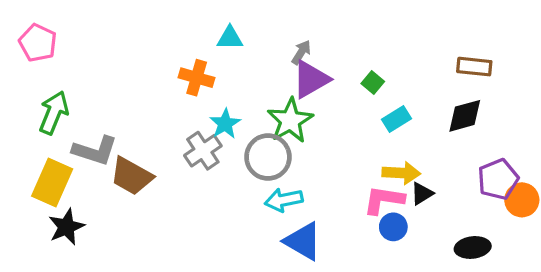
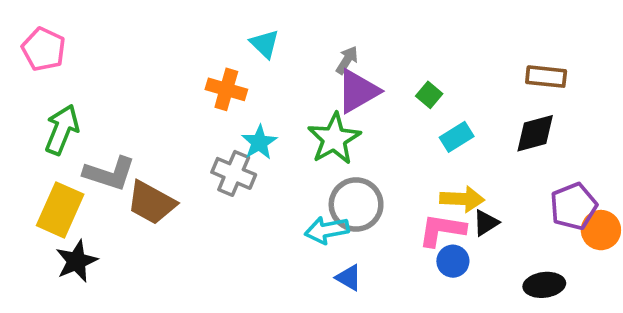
cyan triangle: (230, 38) -> (265, 44), turned 44
gray cross: (203, 151) -> (234, 173), turned -33
gray circle: (268, 157) -> (356, 204), moved
blue triangle: (303, 241) -> (349, 278), size x0.6

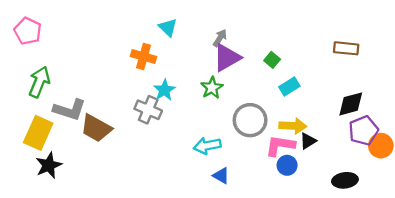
black diamond: (535, 133) -> (351, 104), moved
green star: (334, 139) -> (212, 88), size x0.7
gray circle: (356, 204) -> (250, 120), moved

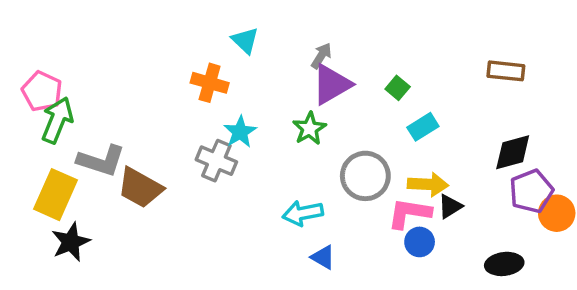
pink pentagon: (28, 31) -> (42, 91), moved

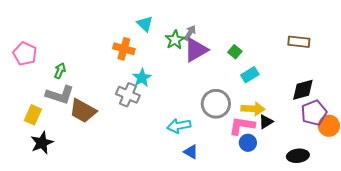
green arrow: (57, 120) -> (60, 71), moved, size x0.6
green star: (309, 129) -> (175, 40), moved
yellow rectangle: (55, 195) -> (33, 115), size x0.7

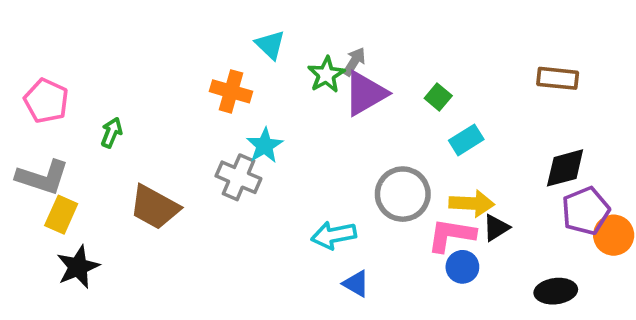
gray L-shape: (60, 95) -> (43, 177), moved

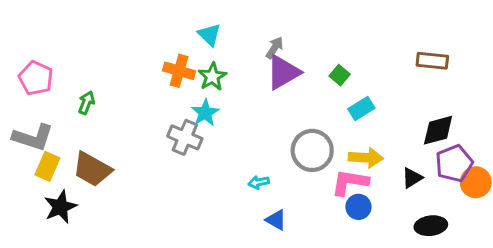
green star: (326, 75) -> (212, 77), moved
brown trapezoid: (154, 207) -> (92, 169), moved
black triangle: (496, 228) -> (412, 178), moved
cyan arrow: (334, 235) -> (259, 182), size x0.6

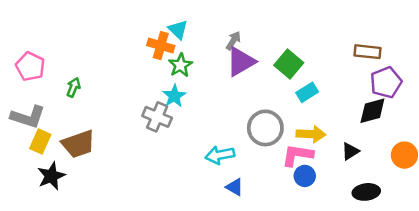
orange cross: (179, 71) -> (161, 46), moved
green square: (340, 75) -> (289, 64), size x1.6
purple pentagon: (454, 163) -> (386, 82), moved
brown trapezoid: (92, 169) -> (78, 144), turned -48
cyan arrow: (259, 182) -> (220, 155), size x1.6

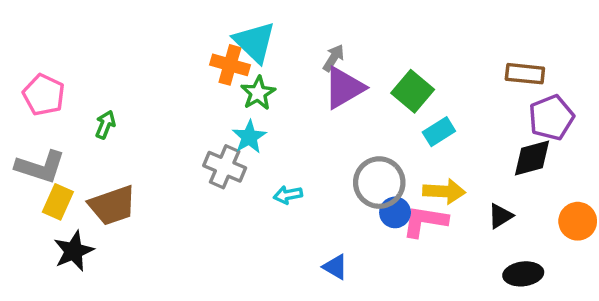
cyan triangle: (178, 30) -> (255, 42), size x1.5
cyan arrow: (220, 155) -> (288, 195), moved, size x0.7
blue circle: (305, 176) -> (395, 212), moved

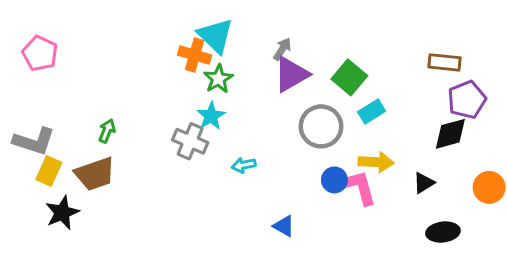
pink pentagon: (44, 95) -> (40, 54), moved
green arrow: (105, 125) -> (107, 131), moved
gray circle: (379, 183) -> (321, 126), moved
pink L-shape: (425, 221) -> (360, 187), turned 66

